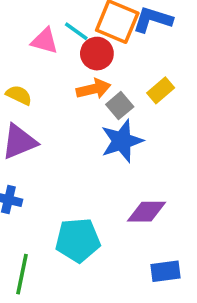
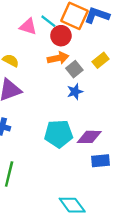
blue star: (122, 141) -> (75, 92), size x0.6
cyan pentagon: (78, 240) -> (59, 134), moved
blue rectangle: (166, 271) -> (100, 161), moved

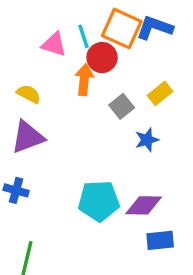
cyan line: (48, 21) -> (83, 36), turned 35
orange arrow: (58, 58) -> (84, 80), moved, turned -72
blue star: (75, 92) -> (147, 140), moved

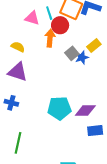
purple triangle: (28, 137) -> (18, 72), turned 40
blue star: (147, 140) -> (82, 57), moved

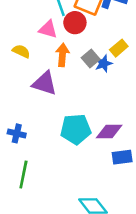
pink triangle: (32, 18) -> (48, 29), moved
orange arrow: (50, 38) -> (62, 55), moved
purple triangle: (18, 72) -> (45, 83), moved
blue cross: (11, 103) -> (17, 133), moved

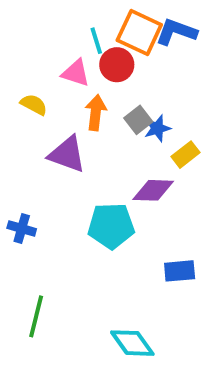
yellow rectangle: (119, 48) -> (186, 155), moved
purple diamond: (109, 132) -> (153, 190), moved
green line: (23, 174) -> (36, 316), moved

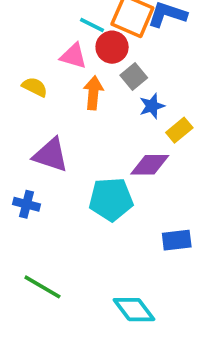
cyan line: (96, 41) -> (92, 25), turned -45
gray square: (138, 120) -> (134, 77), moved
purple triangle: (67, 154) -> (51, 155), moved
green line: (36, 316) -> (42, 287), turned -72

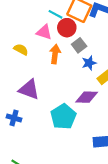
cyan pentagon: (111, 199) -> (63, 117), turned -30

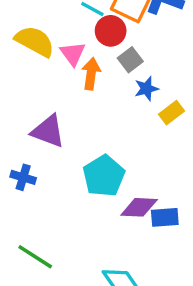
pink triangle: (44, 32) -> (73, 54), moved, turned 35
yellow semicircle: (21, 50) -> (35, 41), moved, size x1.6
purple diamond: (87, 97) -> (139, 207), moved

